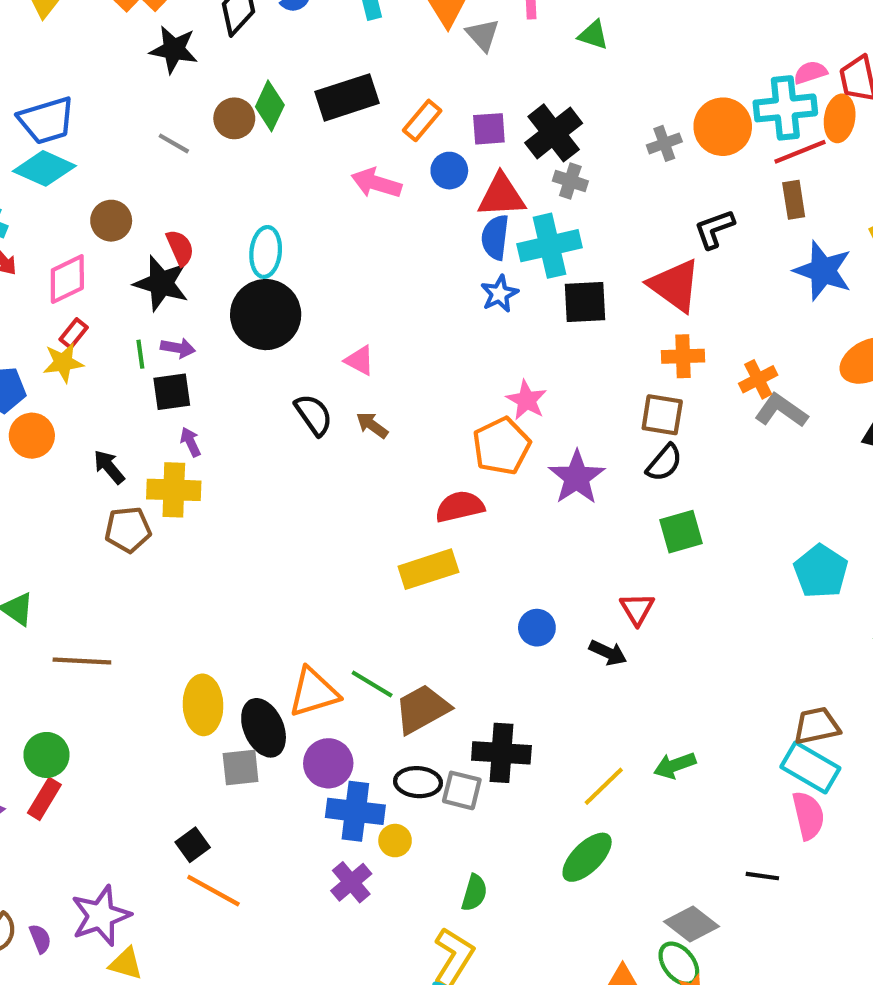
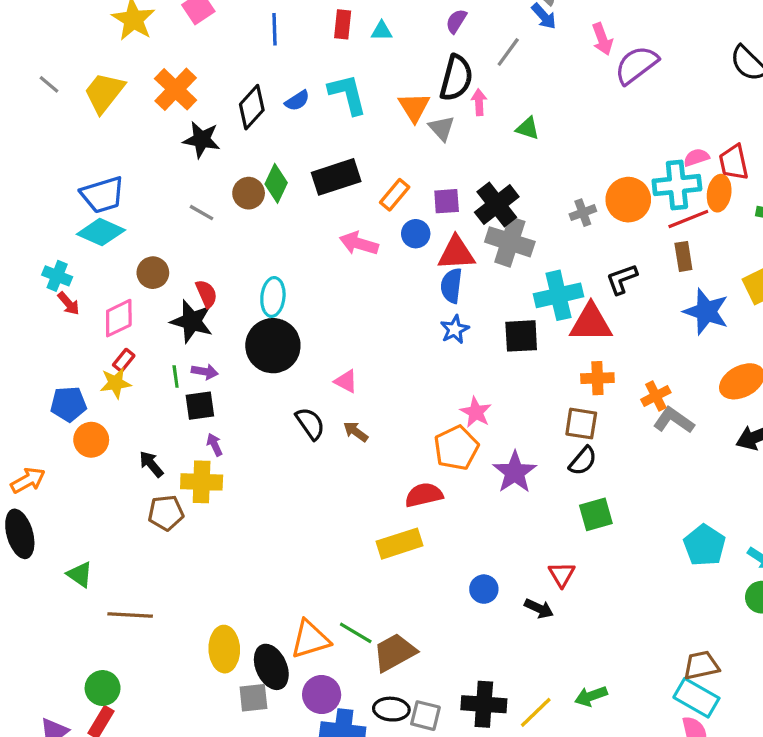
gray cross: (570, 181) -> (510, 242), size x1.8
cyan cross: (549, 246) -> (558, 295), moved
red triangle: (675, 285) -> (591, 323), turned -36
black cross: (501, 753) -> (484, 704), moved

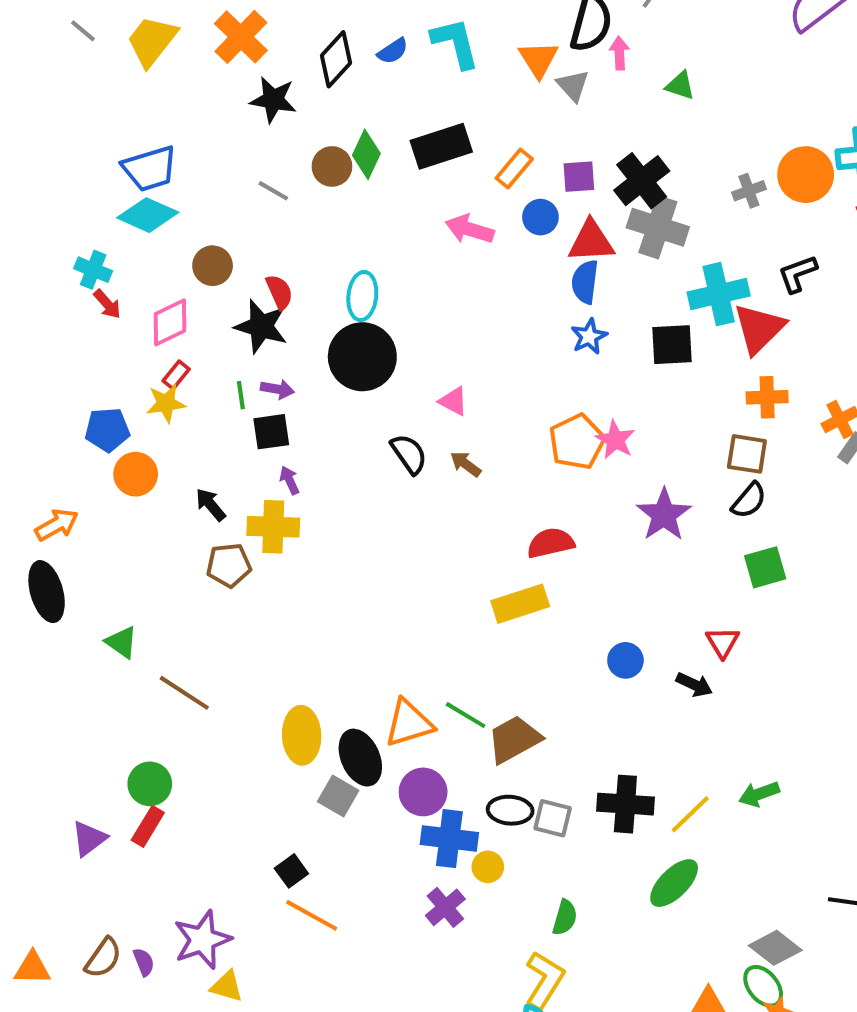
red triangle: (591, 323) -> (759, 328), turned -45
orange pentagon: (456, 448) -> (577, 442), moved
brown line: (130, 615) -> (184, 693), turned 30
gray square: (253, 698) -> (338, 796), turned 36

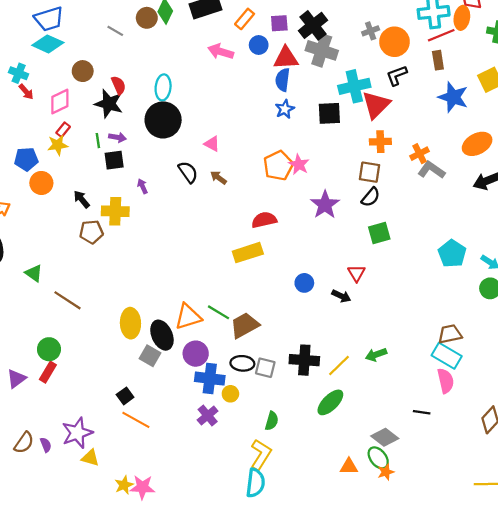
orange circle: (806, 175) -> (394, 42), moved
purple arrow: (289, 480) -> (142, 186), moved

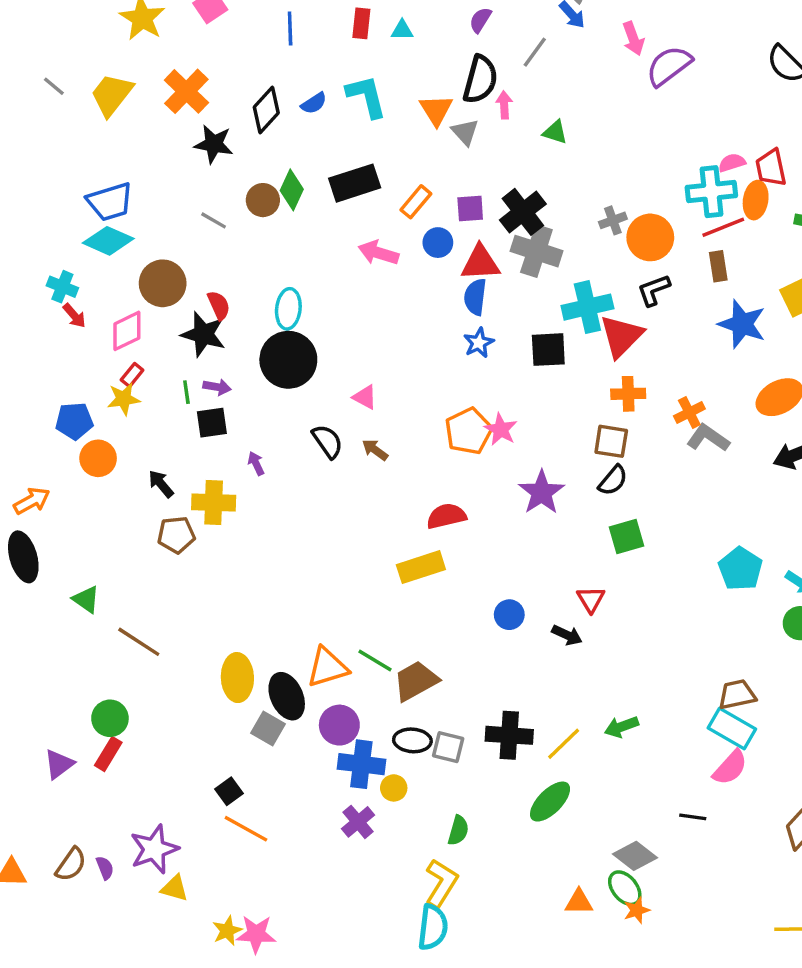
brown circle: (83, 71) -> (163, 283), size x1.4
pink semicircle: (446, 381) -> (730, 768), turned 55

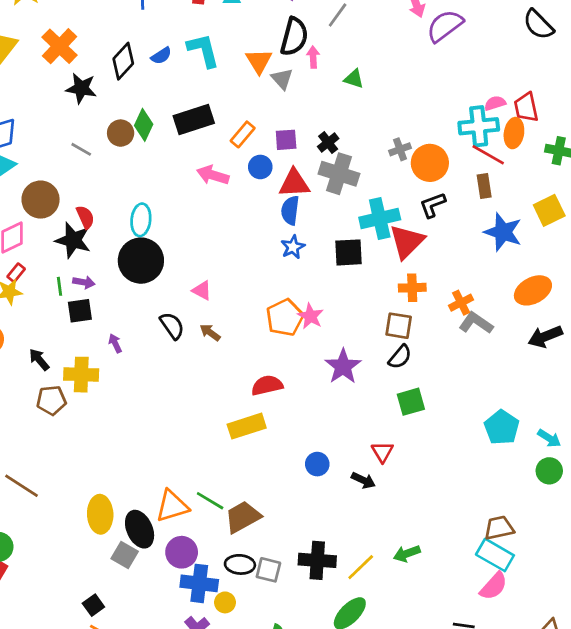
black cross: (523, 212) -> (328, 143), size x0.6
red line: (723, 227) -> (488, 155), turned 52

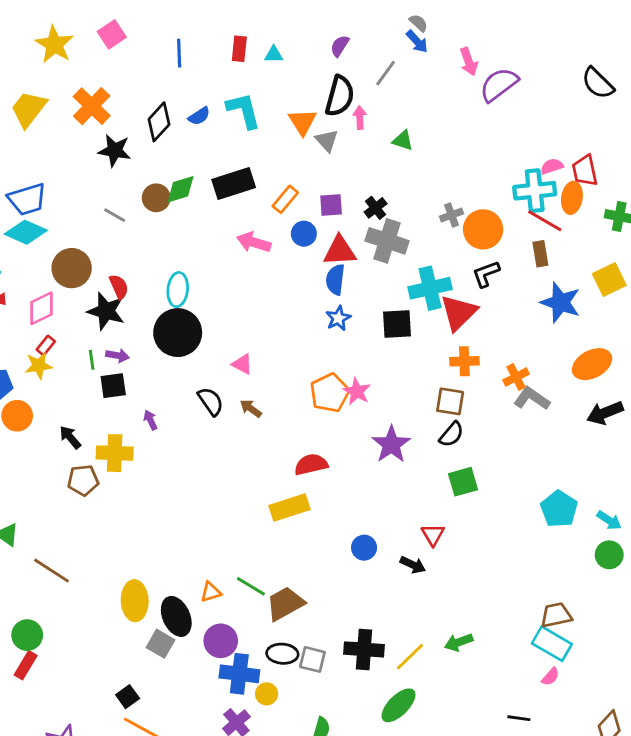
green diamond: (144, 125) -> (181, 189), turned 48
orange triangle: (172, 506) -> (211, 592), size x0.6
pink semicircle: (494, 586) -> (550, 677), size x0.6

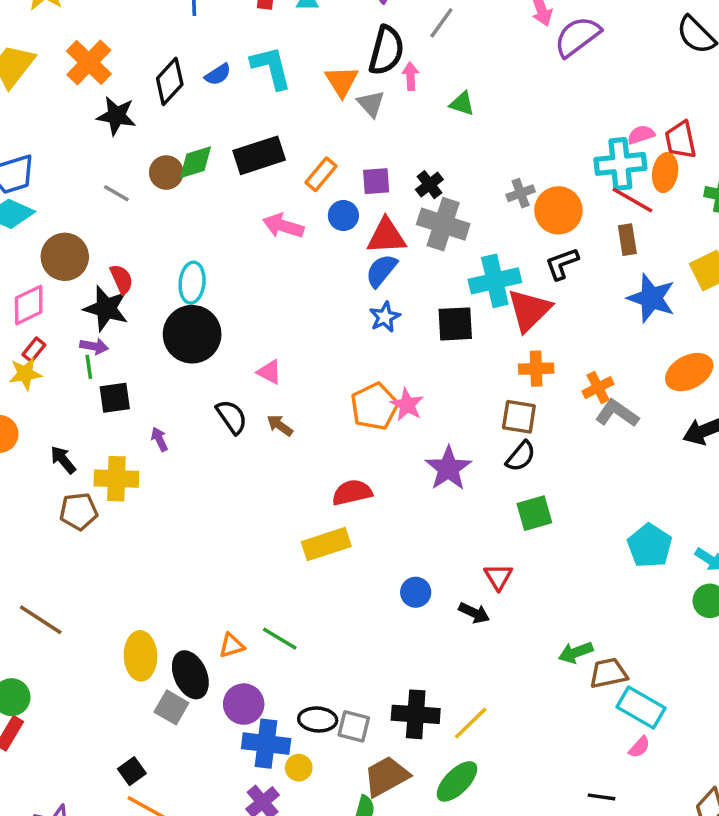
blue semicircle: (335, 280) -> (381, 271), turned 32
purple arrow: (117, 356) -> (94, 346), moved
brown trapezoid: (285, 604) -> (386, 776), moved
brown trapezoid: (556, 615) -> (608, 673), moved
green arrow: (459, 642) -> (576, 652), moved

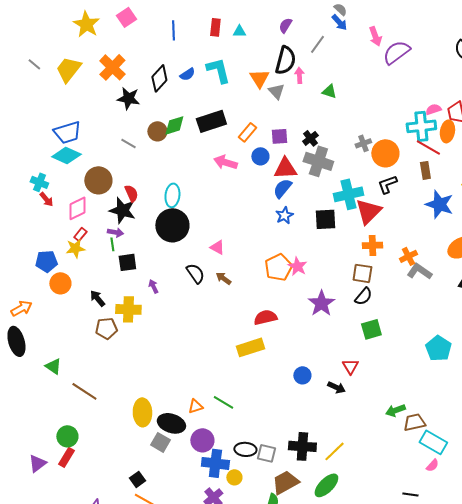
black ellipse: (190, 675) -> (171, 423), turned -48

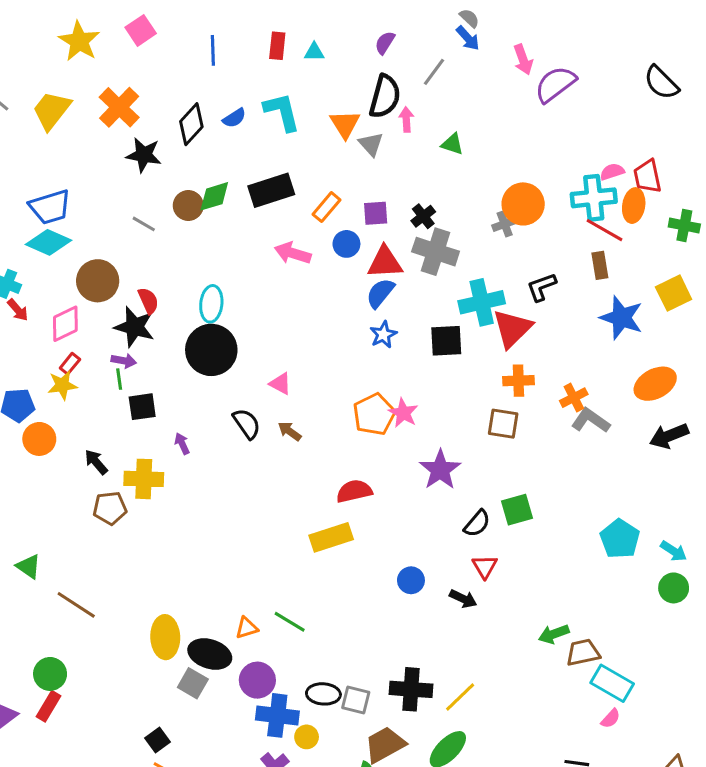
orange circle: (385, 153) -> (523, 204), moved
black semicircle: (363, 296) -> (477, 523), moved

